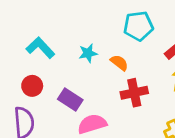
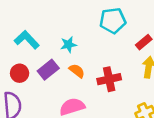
orange semicircle: (119, 63) -> (77, 71), moved
purple rectangle: (70, 99) -> (48, 70), moved, turned -72

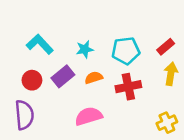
cyan pentagon: (113, 21) -> (126, 51), moved
orange semicircle: (77, 71) -> (94, 78), turned -56

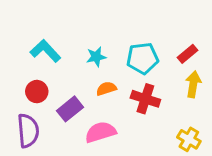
purple rectangle: (63, 76) -> (70, 109), moved
red cross: (128, 87) -> (145, 99), turned 30
yellow cross: (167, 123) -> (189, 139), turned -36

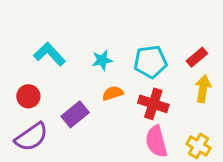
red circle: (37, 92) -> (28, 96), moved
purple semicircle: (28, 131) -> (31, 137), turned 60
pink semicircle: (101, 132) -> (156, 141), moved, turned -88

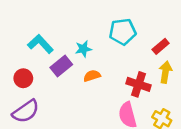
cyan pentagon: (150, 62) -> (123, 32), moved
red cross: (153, 104) -> (139, 84), moved
purple rectangle: (75, 114) -> (61, 66), moved

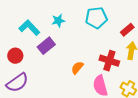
cyan star: (83, 49) -> (58, 21), moved
orange semicircle: (92, 76) -> (77, 68), moved, turned -32

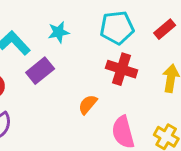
red rectangle: (127, 30) -> (165, 29), moved
red cross: (109, 61) -> (122, 69), moved

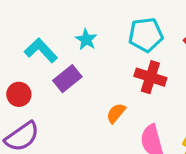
cyan star: (59, 32) -> (86, 39), turned -30

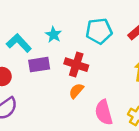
red cross: (150, 77) -> (76, 65), moved
purple rectangle: (67, 79) -> (39, 65), turned 30

